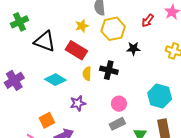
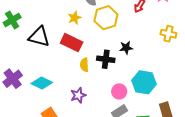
black star: (133, 49) -> (126, 48), moved
cyan diamond: (55, 80) -> (42, 83), moved
cyan hexagon: (160, 96) -> (144, 82), moved

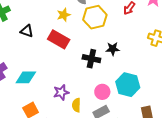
black triangle: (39, 37) -> (27, 31), size x0.6
yellow semicircle: (84, 65) -> (76, 105), moved
cyan diamond: (42, 83) -> (26, 77), turned -30

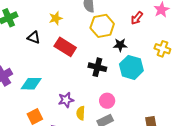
yellow star: (64, 15) -> (56, 18), moved
black star: (113, 49) -> (120, 45), moved
cyan hexagon: (128, 85) -> (131, 67), moved

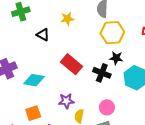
black star: (120, 45) -> (116, 58), moved
red rectangle: (65, 47) -> (71, 64), moved

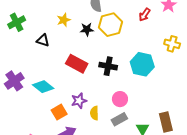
black star: (116, 58) -> (87, 29), moved
cyan diamond: (34, 80) -> (43, 87), turned 40
orange square: (33, 113) -> (59, 112), moved

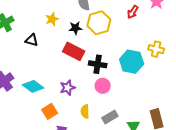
yellow cross: (172, 44) -> (156, 49), moved
red rectangle: (77, 64) -> (74, 51), moved
pink circle: (120, 99) -> (103, 86), moved
purple star: (79, 101) -> (68, 88), moved

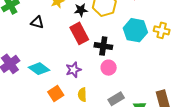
red rectangle: (74, 51) -> (79, 33), turned 35
cyan hexagon: (132, 62) -> (135, 30), moved
yellow semicircle: (85, 111) -> (82, 95), moved

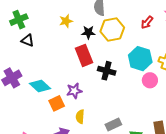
black triangle: (37, 22) -> (28, 40), moved
pink circle: (109, 68) -> (150, 80), moved
orange square: (56, 94) -> (57, 103), moved

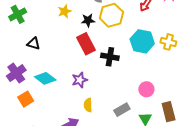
black triangle: (28, 40) -> (34, 44), moved
pink circle: (150, 80) -> (146, 89), moved
orange square: (57, 103) -> (26, 99), moved

